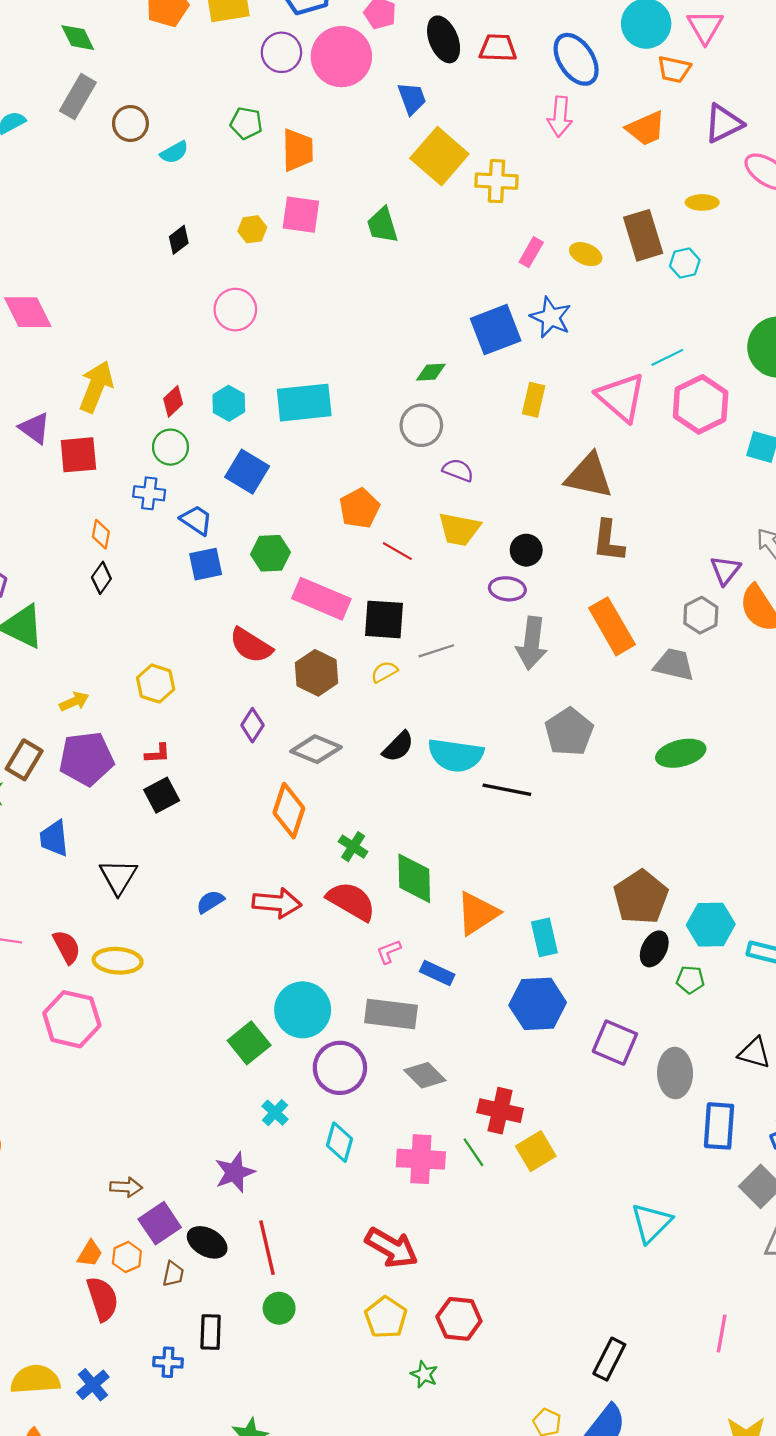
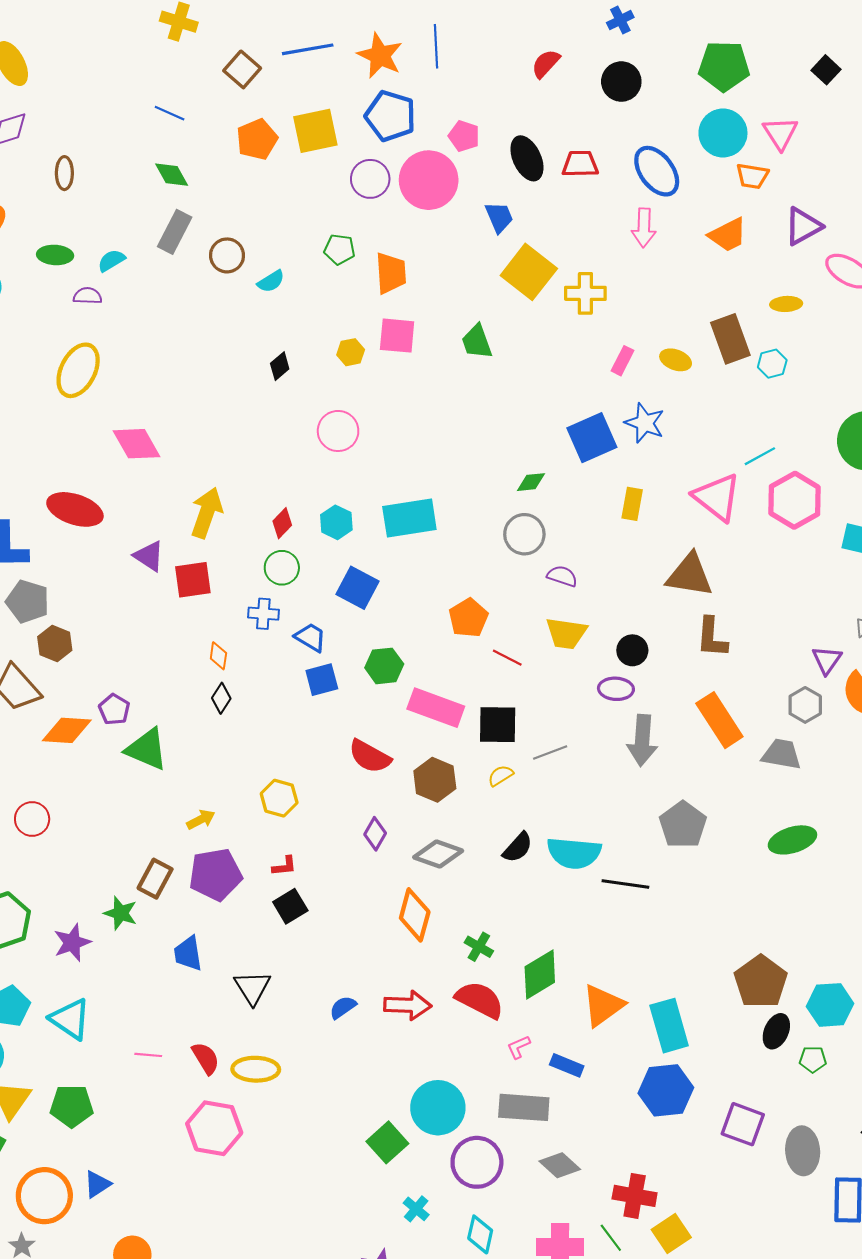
green diamond: (414, 878) -> (540, 974), turned 63
cyan rectangle: (544, 937) -> (669, 1026), size x1.4

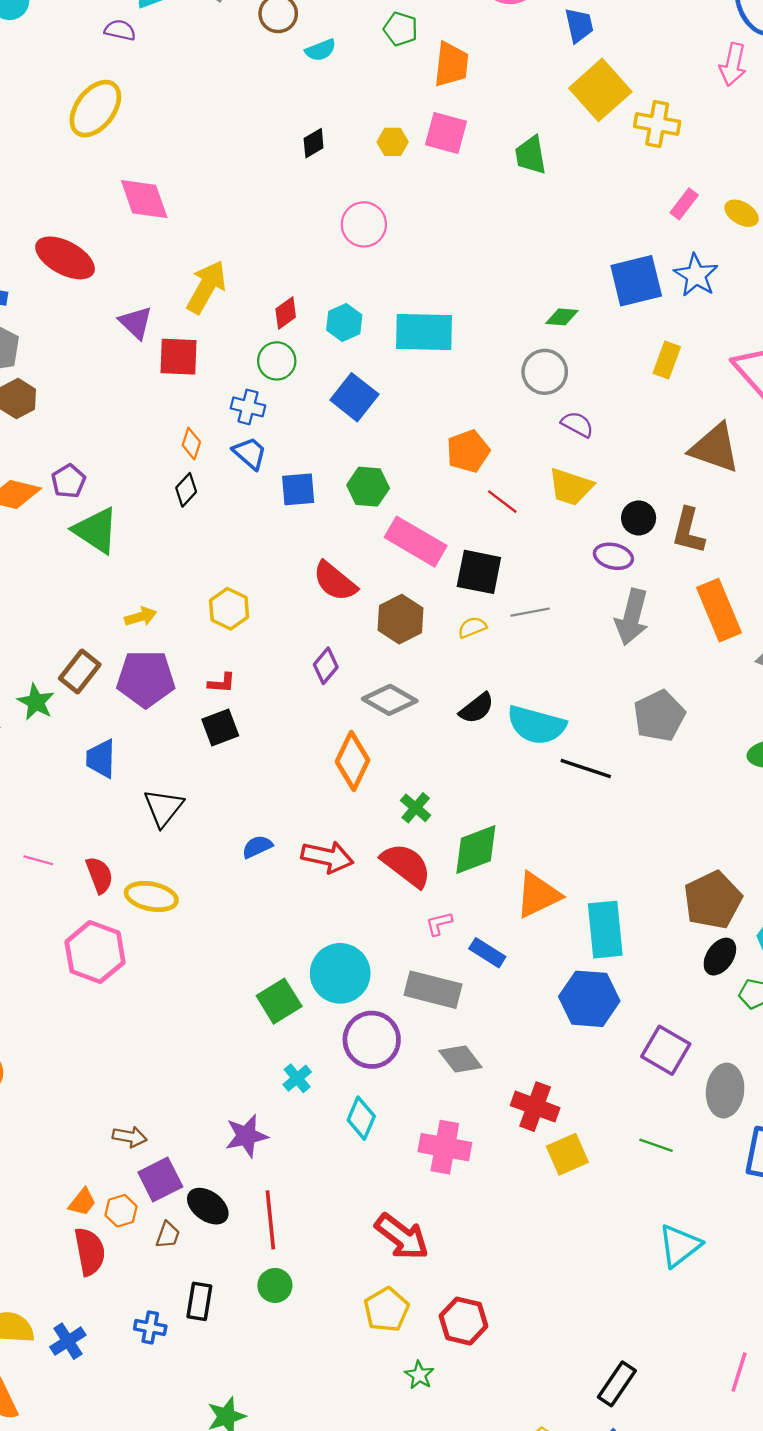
blue trapezoid: (311, 637) -> (250, 453), moved
brown L-shape: (712, 637) -> (688, 531), moved
green line: (611, 1238) -> (656, 1145), moved, turned -44

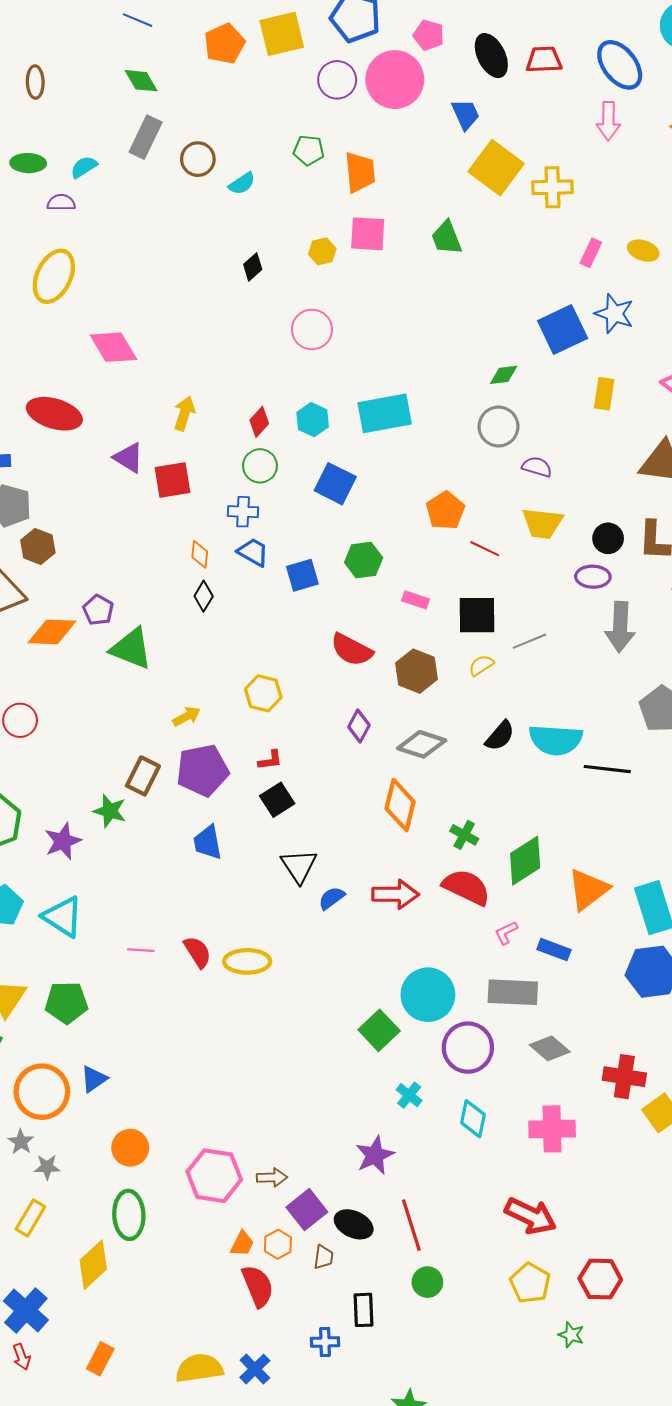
yellow arrow: (206, 287) -> (184, 413), size x0.7
pink rectangle: (416, 542) -> (416, 600), size x0.5
blue trapezoid: (101, 759) -> (208, 842), moved
black triangle: (163, 808) -> (299, 866), moved
pink hexagon: (95, 952) -> (214, 1176), moved

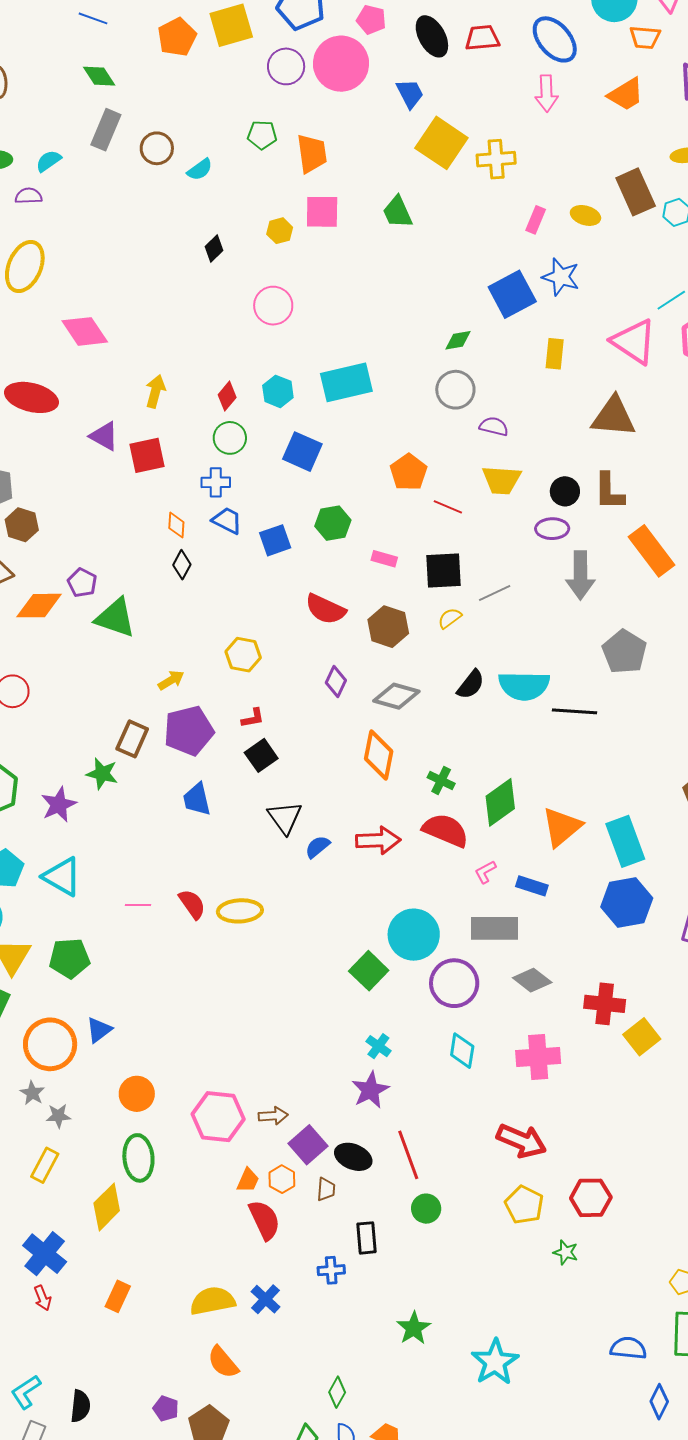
cyan cross: (409, 1095) -> (378, 1046), moved

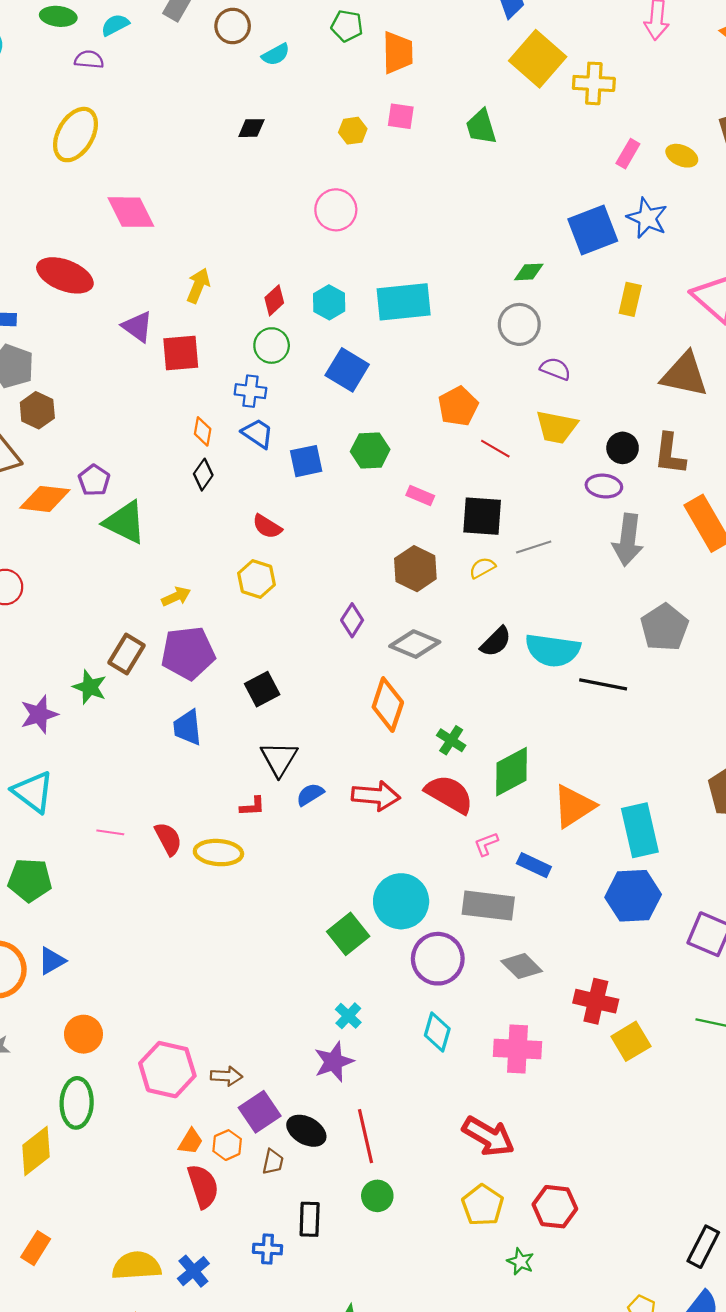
pink square: (322, 212) -> (401, 116), size x0.7
black diamond: (214, 249) -> (251, 128), moved, turned 36
red semicircle: (325, 609) -> (267, 527), moved, size x0.7
red L-shape: (253, 718) -> (252, 806), moved

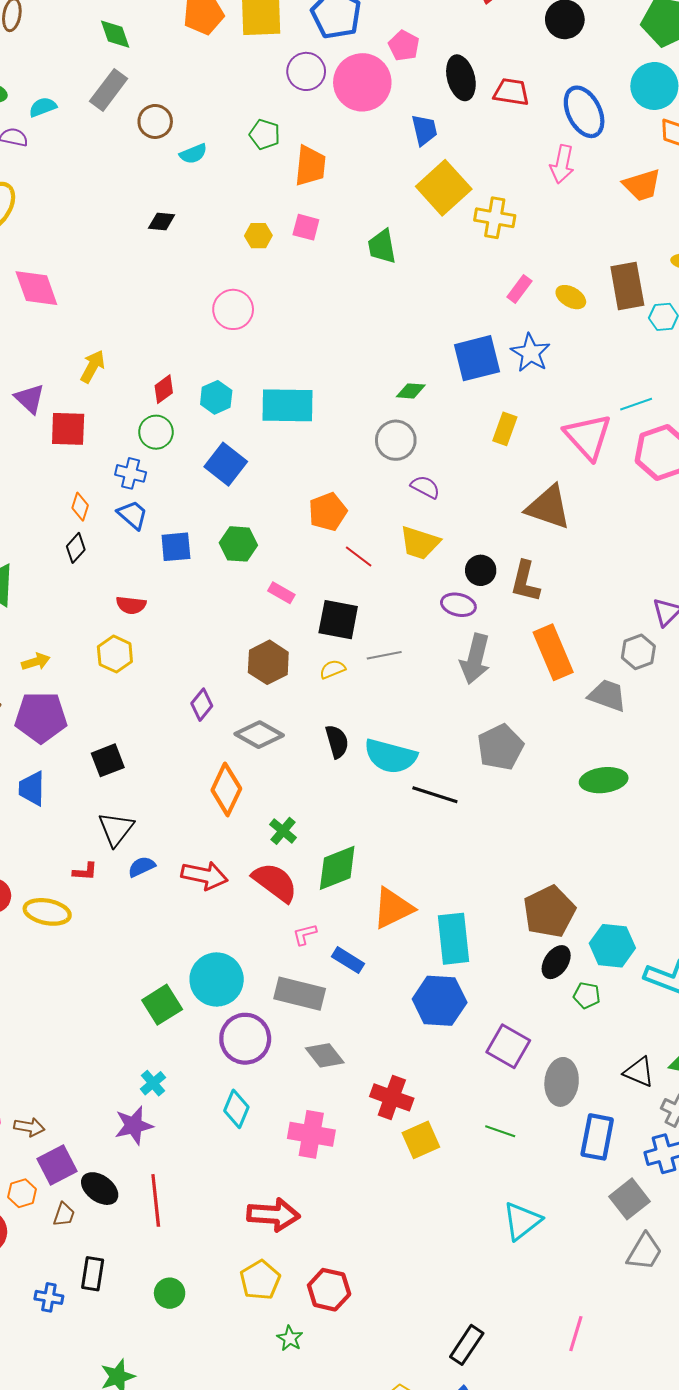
red semicircle: (267, 527) -> (131, 605), turned -32
black semicircle: (496, 642) -> (337, 742), turned -68
red arrow: (488, 1136) -> (273, 1215), turned -33
green circle: (377, 1196) -> (170, 1293), moved

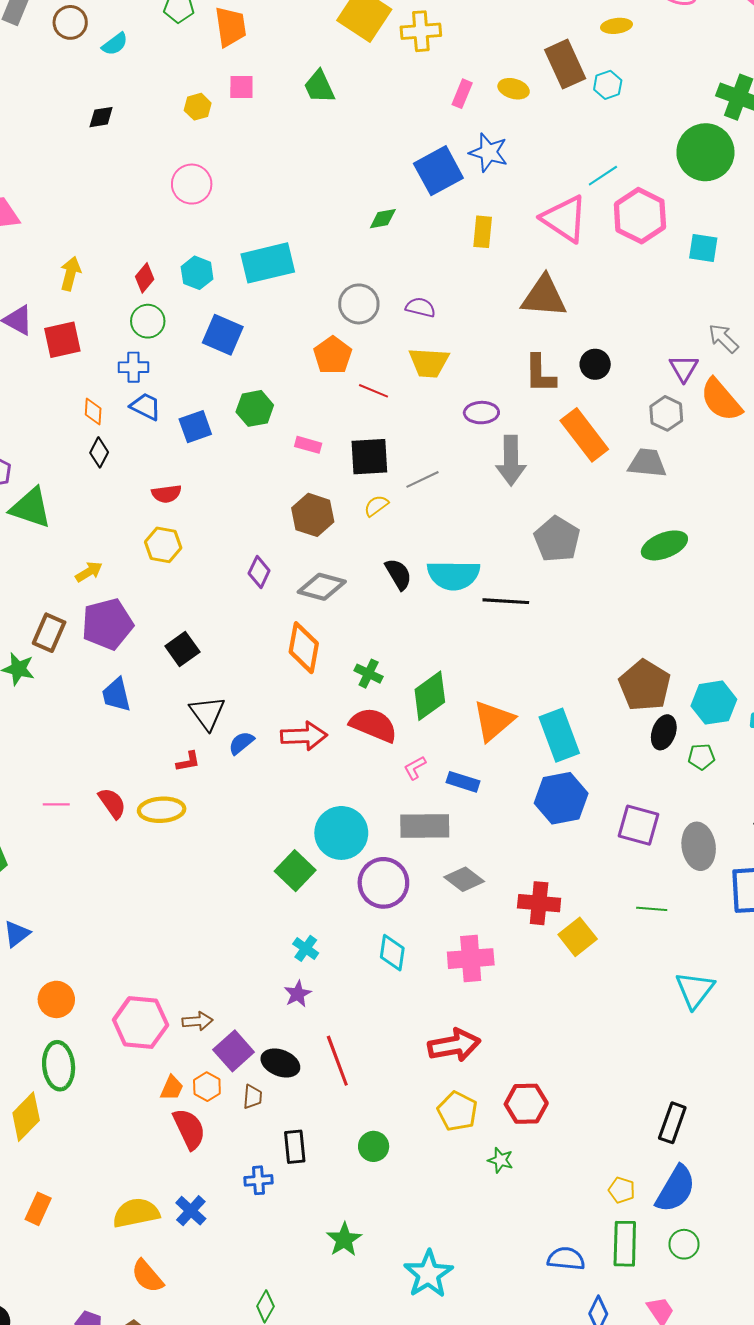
gray circle: (396, 440) -> (359, 304), moved
black circle: (481, 570) -> (595, 364), moved
purple star: (134, 1125) -> (298, 994), size x0.7

